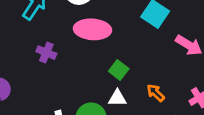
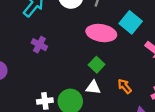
pink ellipse: (92, 29) -> (101, 33), moved

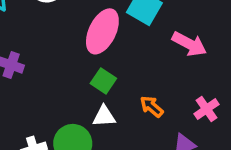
pink ellipse: (101, 33) -> (102, 31), turned -64

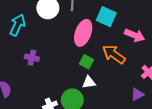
orange arrow: (152, 107) -> (114, 54), moved, size x1.6

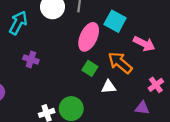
white triangle: (89, 82) -> (109, 87), moved
purple triangle: (137, 94) -> (142, 108), turned 32

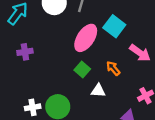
purple cross: (31, 59) -> (25, 52), turned -35
orange arrow: (120, 63) -> (113, 68), size x0.6

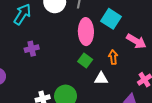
pink ellipse: (86, 38) -> (86, 32), turned -30
orange arrow: (113, 68) -> (113, 57), turned 40

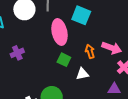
pink arrow: (136, 41) -> (112, 48), moved
purple cross: (32, 49) -> (17, 53), moved

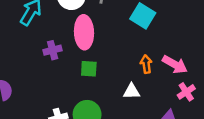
pink ellipse: (59, 32) -> (84, 32), moved
green square: (64, 60) -> (89, 69), moved, turned -32

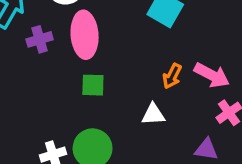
purple cross: (53, 50) -> (40, 39), moved
orange arrow: (146, 64) -> (172, 76), turned -144

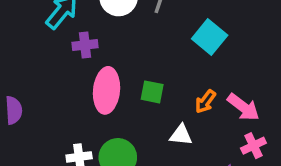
pink ellipse: (85, 35) -> (107, 90), moved
green square: (93, 85) -> (152, 92), moved

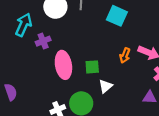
green square: (152, 92) -> (92, 67), moved
white triangle: (181, 135) -> (105, 86), moved, turned -32

